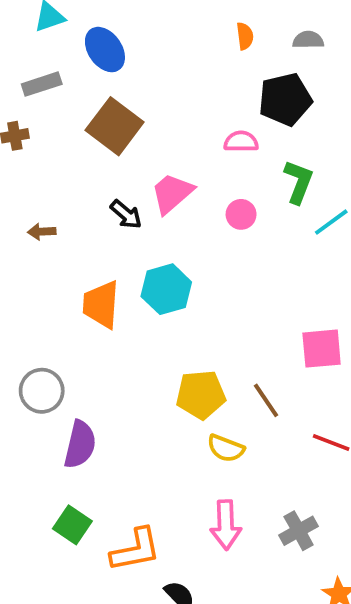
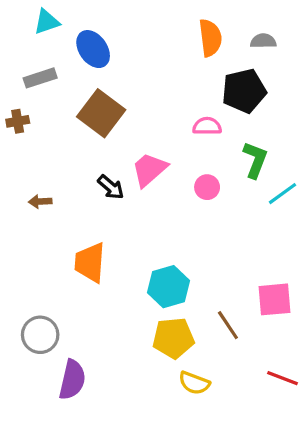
orange semicircle: (245, 36) -> (210, 38), size x1.6
cyan hexagon: (166, 289) -> (169, 287), moved
brown line: (266, 400) -> (228, 325), moved

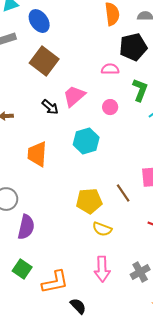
cyan hexagon: (169, 287) -> (86, 141), moved

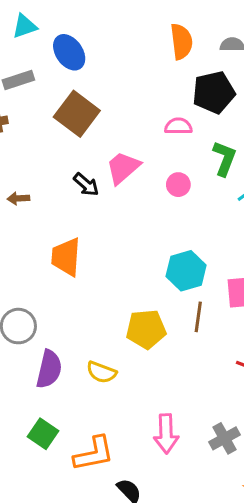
cyan hexagon: (86, 141) -> (186, 271), moved
brown line: (123, 193) -> (198, 317), turned 42
yellow semicircle: (102, 229) -> (101, 372), moved

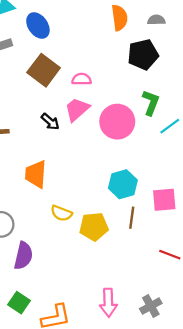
pink semicircle: (178, 126) -> (82, 79), moved
pink circle: (178, 185) -> (117, 122), size x2.0
yellow semicircle: (101, 372) -> (61, 213), moved

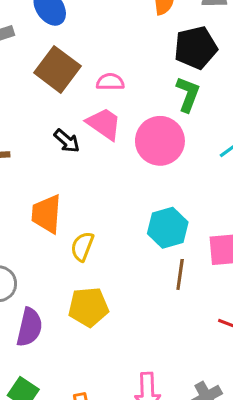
green L-shape: (151, 103) -> (188, 94), moved
pink trapezoid: (77, 109) -> (104, 124), turned 76
yellow semicircle: (61, 213) -> (82, 246), moved, turned 90
yellow pentagon: (94, 227) -> (88, 307), moved

